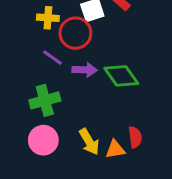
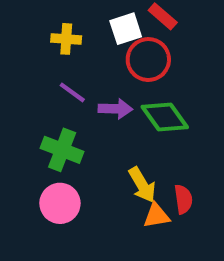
red circle: (75, 33) -> (148, 60), moved
green cross: (45, 100) -> (62, 150), turned 36
yellow arrow: (89, 142) -> (142, 185), moved

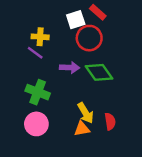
yellow cross: (66, 39) -> (40, 37), moved
purple line: (72, 92) -> (35, 53), moved
orange triangle: (157, 216) -> (82, 129), moved

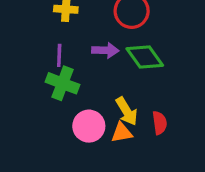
purple line: (35, 53) -> (59, 55), moved, turned 56
pink circle: (36, 124) -> (89, 126), moved

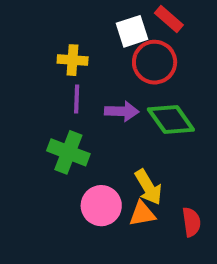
purple line: (59, 55) -> (77, 99), moved
red semicircle: (160, 123) -> (191, 222), moved

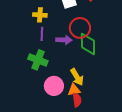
red circle: (155, 62) -> (80, 28), moved
green diamond: (171, 120) -> (88, 44), turned 35
red semicircle: (191, 222) -> (77, 100), moved

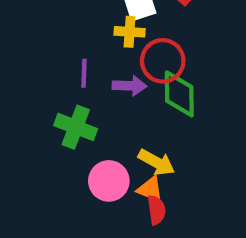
yellow cross: (40, 15) -> (130, 32), moved
yellow arrow: (77, 77) -> (156, 162), turned -30
orange triangle: (74, 90) -> (150, 189), turned 32

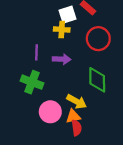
red circle: (163, 61) -> (98, 39), moved
green diamond: (179, 94) -> (97, 80), moved
orange triangle: (150, 189) -> (73, 116), turned -35

